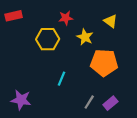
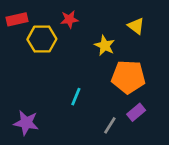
red star: (66, 18) -> (69, 19), moved
yellow hexagon: (48, 39) -> (42, 39), moved
purple rectangle: (110, 103) -> (136, 112), moved

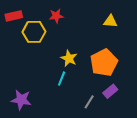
yellow triangle: (136, 26) -> (110, 21), turned -32
yellow star: (105, 46) -> (69, 58), moved
orange pentagon: (128, 77) -> (104, 63), turned -30

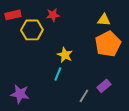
orange pentagon: (104, 63) -> (108, 44), moved

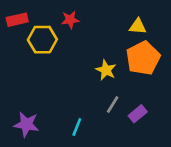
yellow star: (65, 55) -> (106, 70), moved
cyan line: (58, 74) -> (77, 127), moved
gray line: (84, 96) -> (113, 105), moved

